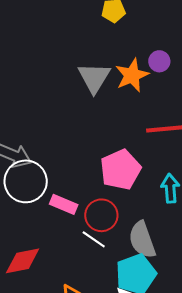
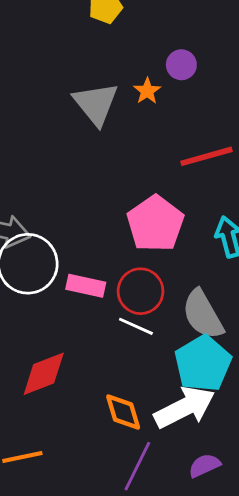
orange star: (132, 75) -> (147, 91), size x0.6

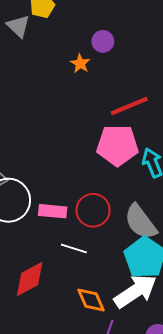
gray triangle: (96, 104) -> (18, 26), moved, size x0.7
pink pentagon: (155, 224) -> (118, 145), moved, turned -30
white line: (136, 326) -> (74, 249), moved

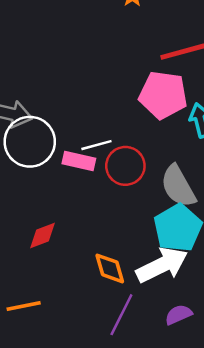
white line: (74, 249) -> (96, 145), moved, turned -40
red diamond: (30, 279) -> (42, 235), size x0.7

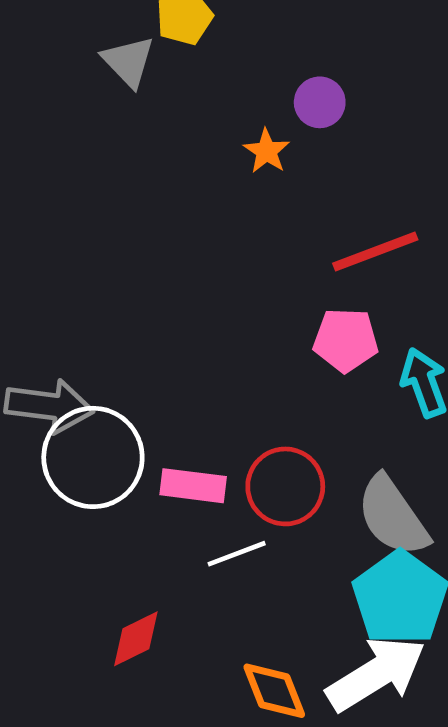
pink pentagon: (163, 95) -> (346, 340), size x0.7
white line: (96, 145) -> (237, 554), moved

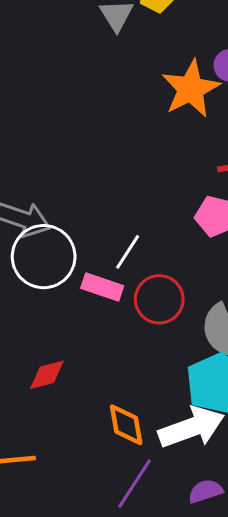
orange star: (267, 151) -> (191, 89), size x2.0
white line: (237, 554) -> (128, 252), moved, turned -48

